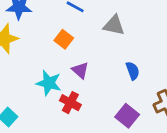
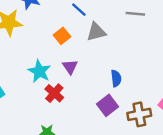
gray triangle: (114, 25) -> (96, 32), moved, turned -40
purple square: (127, 116) -> (107, 105), moved

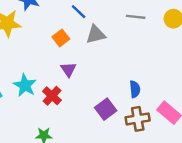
cyan star: (39, 71) -> (25, 85), moved
blue semicircle: (116, 78) -> (135, 89), moved

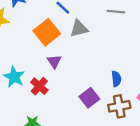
orange square: (61, 38) -> (47, 32), size x1.6

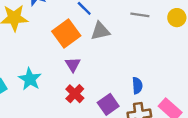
red cross: (39, 86) -> (75, 94), moved

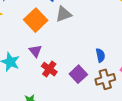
purple triangle: (73, 65) -> (35, 51), moved

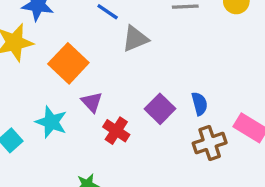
orange square: (36, 20) -> (68, 63), moved
purple square: (78, 74) -> (160, 109), moved

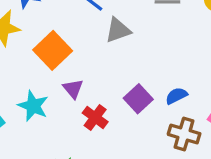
blue semicircle: (200, 104) -> (176, 96), turned -105
brown cross: (210, 143) -> (184, 134), turned 32

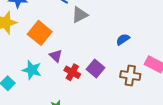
blue semicircle: (176, 96) -> (123, 39), moved
purple square: (138, 99) -> (95, 68), moved

